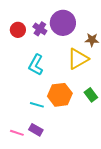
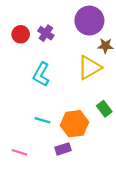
purple circle: (63, 23) -> (89, 21), moved
orange hexagon: (60, 95) -> (74, 124), moved
purple rectangle: (36, 130) -> (63, 149), moved, turned -48

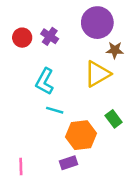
cyan line: (42, 120) -> (55, 110), moved
pink line: (19, 152) -> (21, 167), turned 70

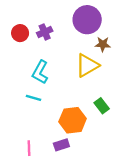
purple cross: (50, 36) -> (45, 32), turned 32
cyan line: (55, 110) -> (33, 98), moved
pink line: (21, 167) -> (29, 148), moved

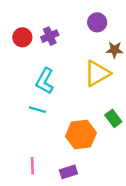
purple circle: (87, 20) -> (97, 22), size x0.6
purple rectangle: (61, 145) -> (68, 172), moved

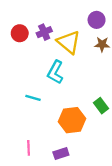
purple circle: (97, 22) -> (97, 20), moved
yellow triangle: (97, 73) -> (69, 42), moved, turned -50
cyan L-shape: (45, 81) -> (55, 72), moved

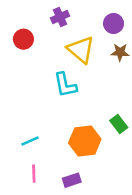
purple cross: (44, 32) -> (60, 17), moved
cyan L-shape: (55, 72) -> (65, 85), turned -40
cyan line: (33, 98) -> (30, 141), moved, turned -40

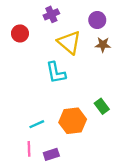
cyan line: (30, 141) -> (37, 124), moved
purple rectangle: (72, 180) -> (51, 154), moved

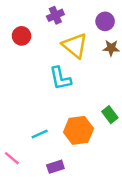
pink line: (29, 149) -> (12, 158), moved, turned -48

